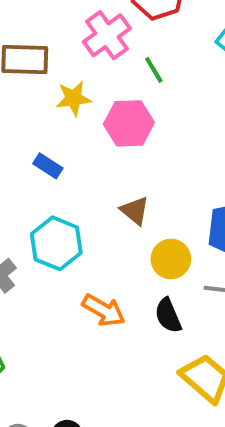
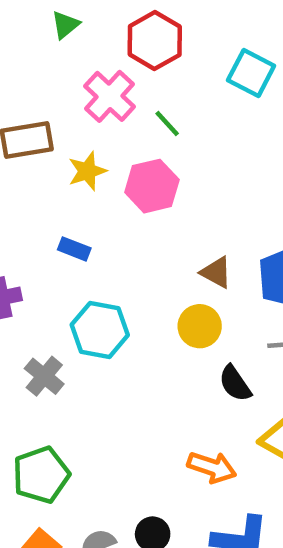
brown triangle: (135, 211) -> (216, 272), moved
yellow circle: (171, 259) -> (200, 326), moved
orange arrow: (104, 310) -> (212, 467), moved

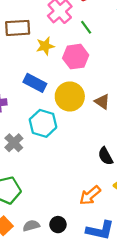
blue rectangle: (74, 249) -> (35, 83), size x1.5
yellow circle: (200, 326) -> (70, 96), moved, size x1.4
orange arrow: (212, 467) -> (90, 195), turned 115

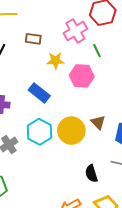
brown rectangle: (18, 28) -> (33, 39), size x0.7
yellow circle: (70, 96) -> (71, 131), moved

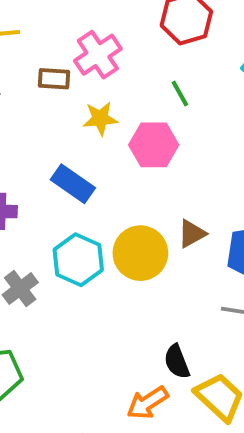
pink cross: (75, 31) -> (98, 55), moved
brown triangle: (98, 122) -> (192, 234), turned 49
black semicircle: (91, 174) -> (177, 362), moved

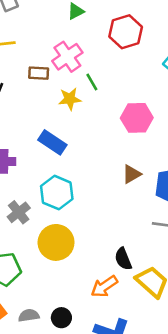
green line: (180, 94) -> (92, 82), moved
pink hexagon: (154, 145) -> (137, 118), moved
yellow circle: (140, 253) -> (56, 242), moved

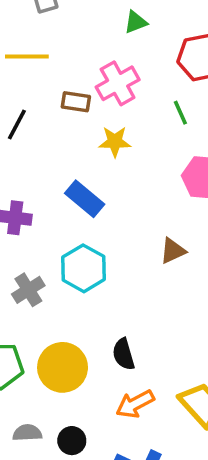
green line: (92, 82) -> (180, 113), moved
brown triangle: (132, 174) -> (173, 251), moved
yellow circle: (56, 242) -> (63, 367), moved
black semicircle: (123, 259) -> (124, 354), moved

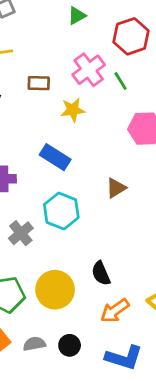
pink cross: (118, 83) -> (89, 70), moved
brown triangle: (173, 251) -> (116, 188), moved

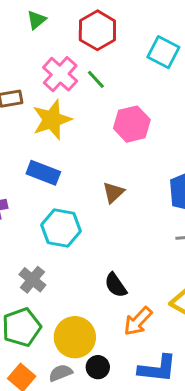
yellow star: (73, 110) -> (52, 120), size x1.5
gray cross: (21, 233) -> (32, 280), moved
yellow circle: (55, 290) -> (75, 337), moved

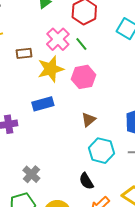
pink hexagon: (132, 124) -> (84, 77), moved
blue rectangle: (43, 173) -> (43, 104), turned -40
cyan hexagon: (61, 228) -> (102, 151), moved

